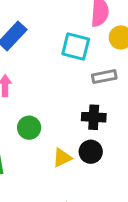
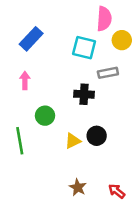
black cross: (94, 117) -> (84, 94), moved

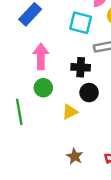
pink arrow: (25, 80) -> (41, 56), moved, size x1.5
black circle: (97, 136) -> (89, 93), moved

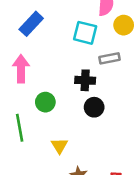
pink arrow: (41, 56) -> (21, 69), moved
yellow triangle: (70, 112) -> (59, 146), moved, turned -35

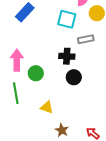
pink arrow: (21, 69) -> (17, 60), moved
yellow triangle: (59, 146) -> (47, 107), turned -40

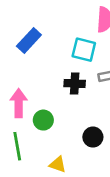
black cross: (67, 56) -> (75, 84), moved
black circle: (74, 77) -> (93, 137), moved

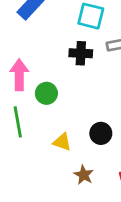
black circle: (93, 137) -> (101, 133), moved

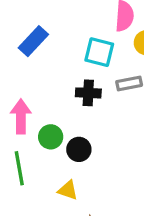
black circle: (101, 133) -> (79, 149), moved

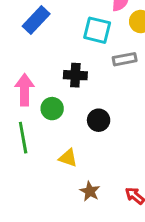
black cross: (88, 93) -> (75, 75), moved
black circle: (79, 149) -> (99, 120), moved

